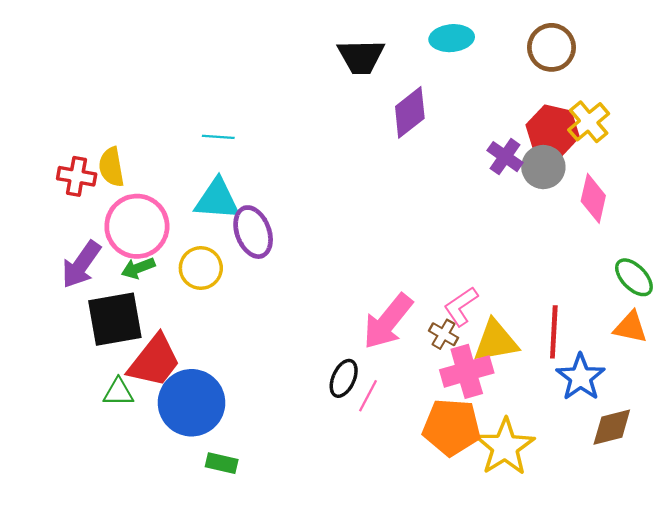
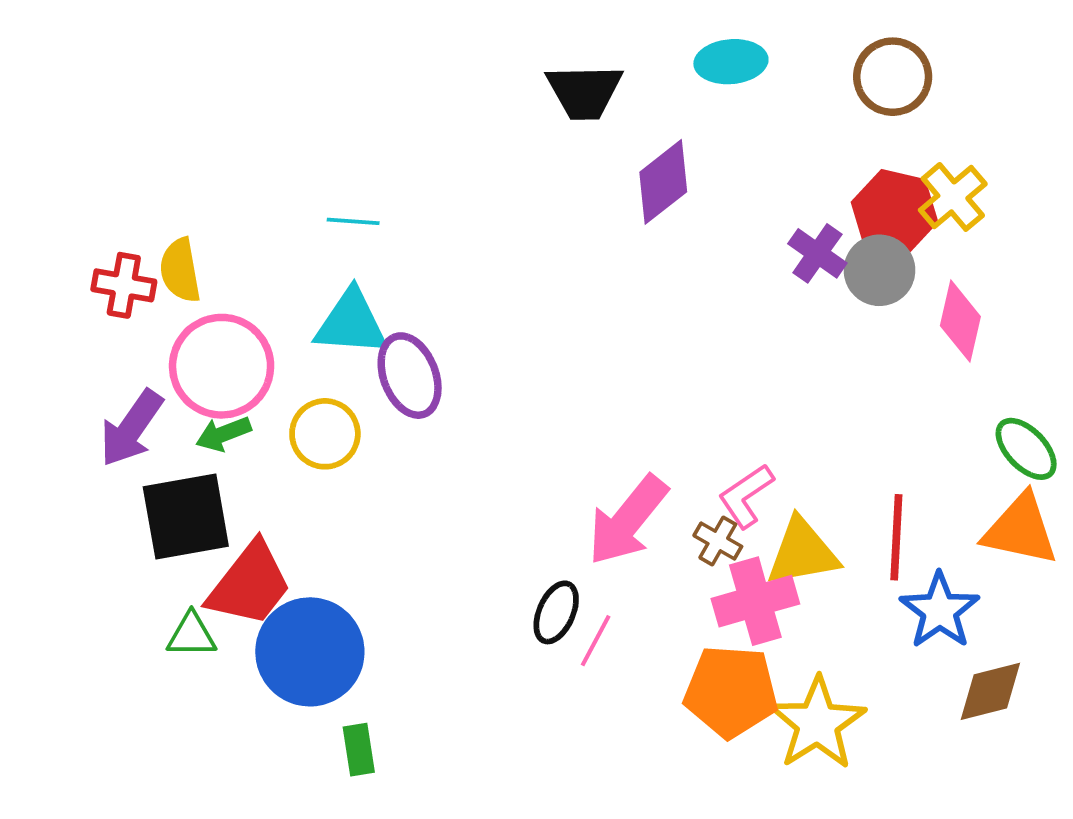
orange triangle: (630, 327) -> (1020, 530), size x1.4
green rectangle: (222, 463) -> (359, 750), turned 68

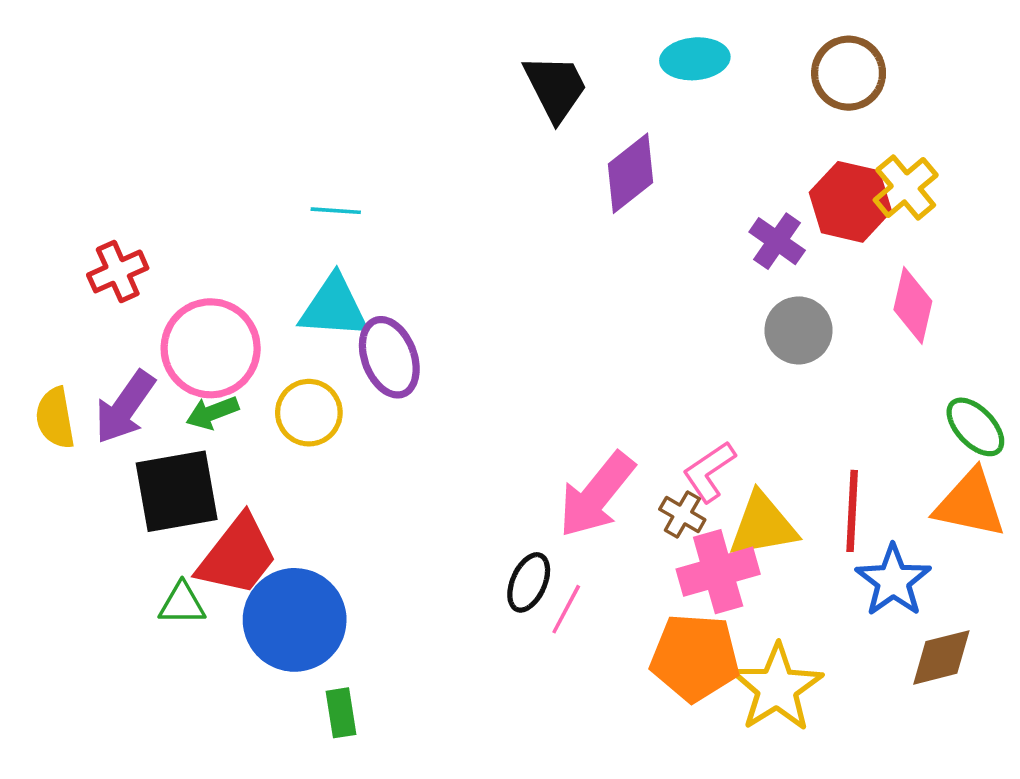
black trapezoid: (584, 92) -> (555, 87), turned -116
yellow semicircle: (180, 270) -> (55, 418), moved
gray circle: (879, 270) -> (798, 330), moved
red cross: (124, 285) -> (118, 271), turned -34

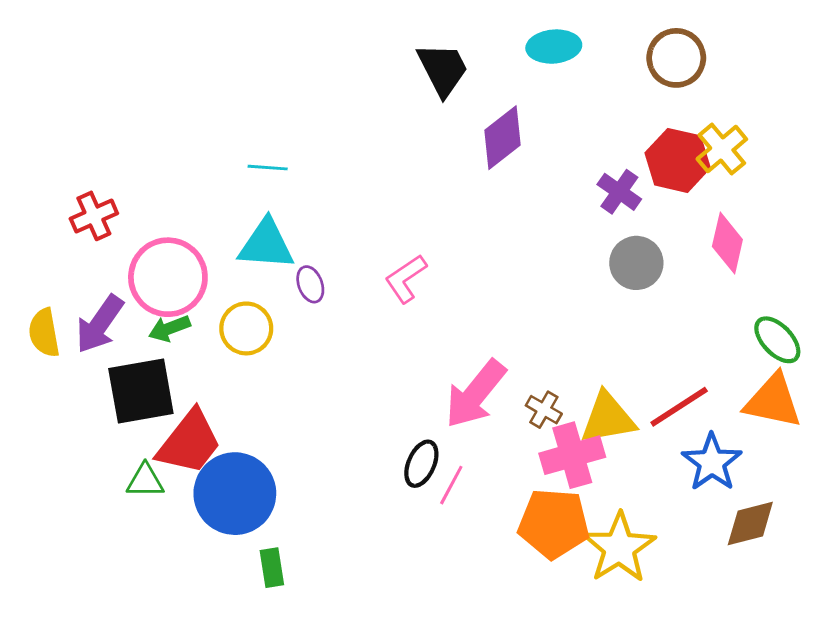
purple ellipse: (389, 357) -> (310, 284), size x0.6
pink L-shape: (709, 472) -> (406, 279), moved
red line: (852, 511) -> (679, 407), turned 54

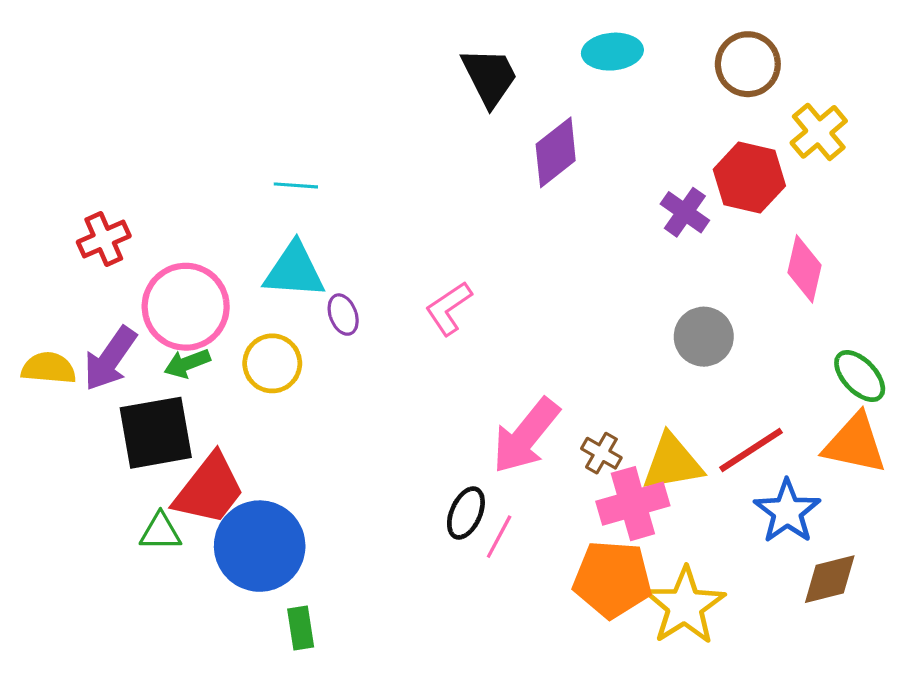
yellow cross: (722, 149) -> (819, 132), moved
gray circle: (636, 263) -> (704, 337), moved
yellow semicircle: (44, 333) -> (49, 368), turned 105

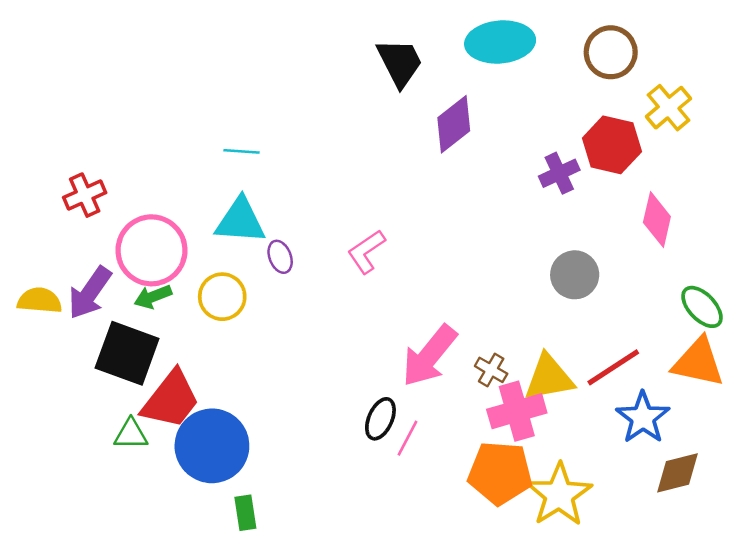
cyan ellipse: (612, 52) -> (500, 42), size x1.4
purple cross: (685, 212) -> (559, 173), turned 30
black square: (156, 433) -> (127, 353), turned 30

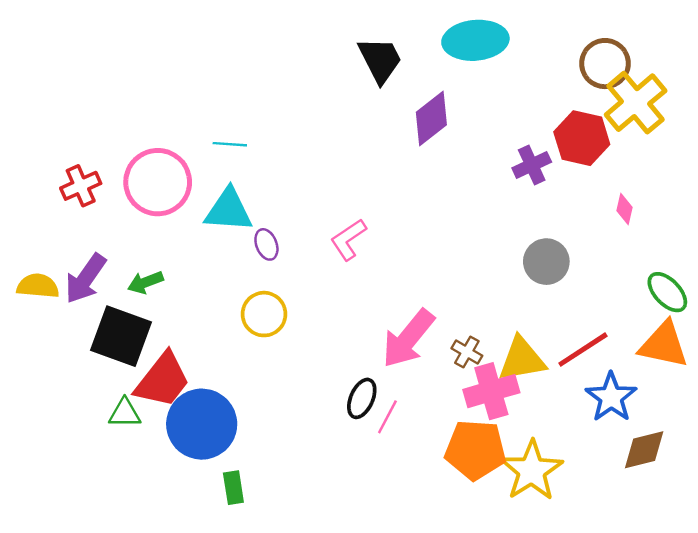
brown circle: (611, 52) -> (605, 64), moved
yellow cross: (669, 108) -> (636, 103), size x1.4
pink diamond: (657, 219) -> (625, 209), size x0.6
pink circle: (151, 250) -> (158, 182), moved
yellow circle: (222, 297) -> (264, 314), moved

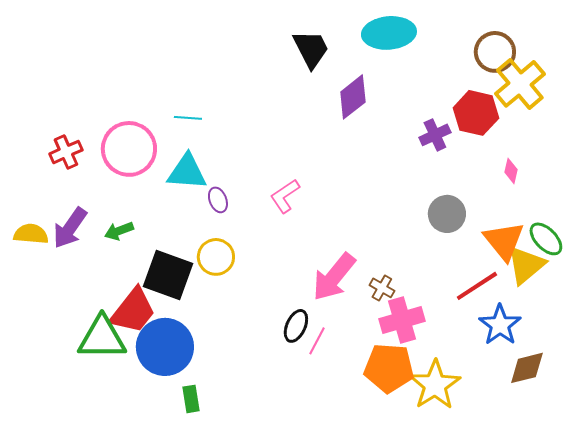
black square: (121, 336) -> (168, 275), moved
orange triangle: (664, 345) -> (504, 241), moved, turned 39
yellow triangle: (522, 359) -> (526, 265), moved, turned -30
green triangle: (125, 413) -> (102, 338), size x1.8

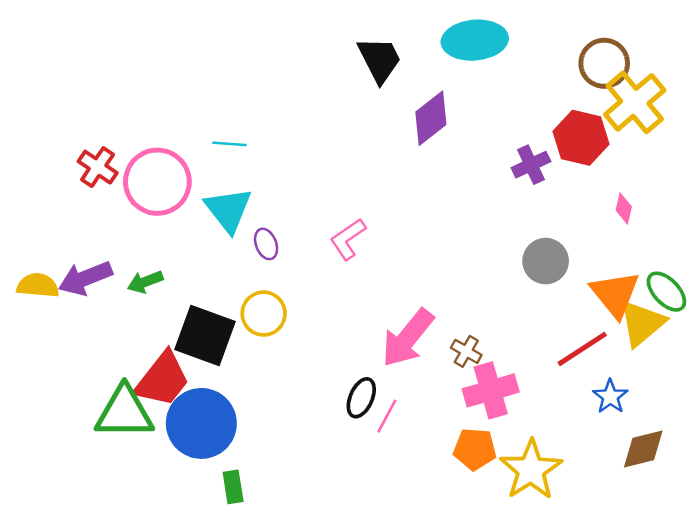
red cross: (66, 152) -> (98, 167), moved, turned -32
cyan triangle: (187, 172) -> (228, 210), turned 48
purple arrow: (70, 228) -> (85, 278), turned 33
blue star: (500, 325) -> (610, 397), size x0.7
orange pentagon: (389, 368) -> (475, 449), size x0.7

